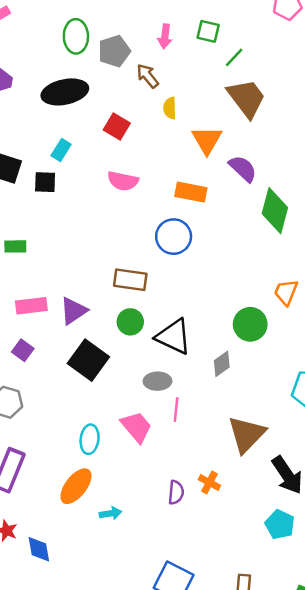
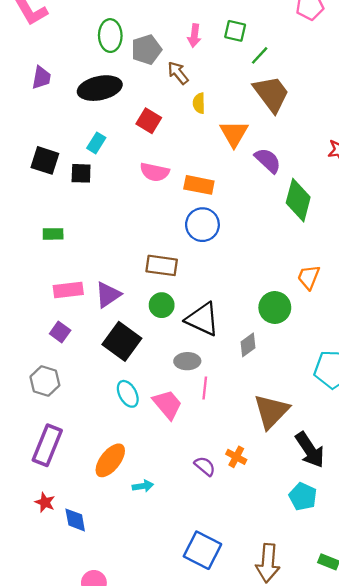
orange rectangle: (191, 192) -> (199, 185), moved
cyan ellipse: (90, 439) -> (128, 394), moved, turned -36
purple semicircle: (176, 492) -> (205, 466), turned -55

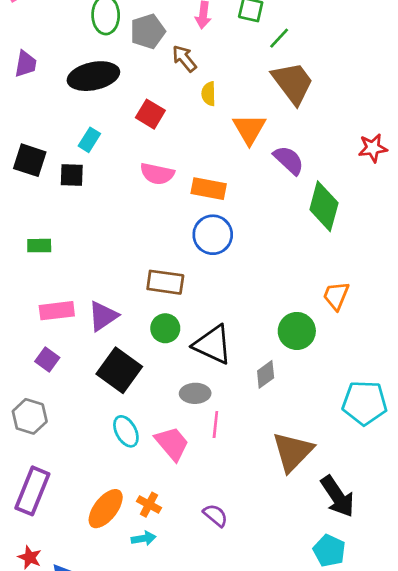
orange cross: (236, 457) -> (149, 505), moved

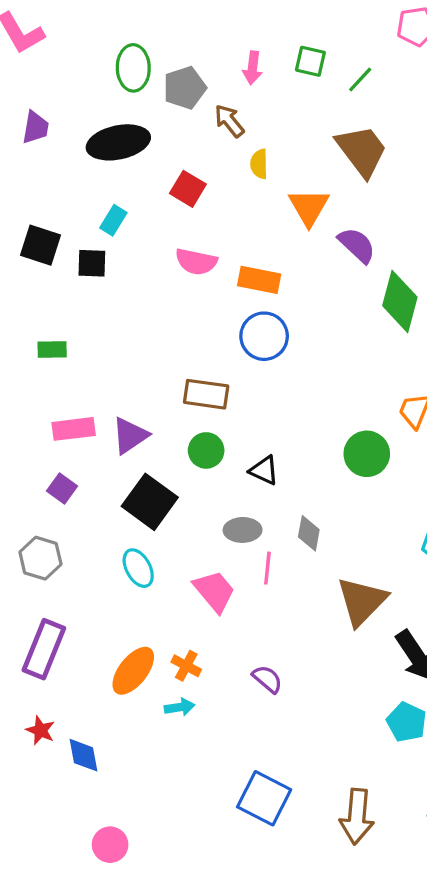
green line: (279, 38) -> (360, 79), moved
black triangle: (213, 345) -> (264, 470), size x0.6
gray diamond: (266, 374) -> (309, 533), moved, turned -44
cyan ellipse: (126, 431) -> (138, 568), moved

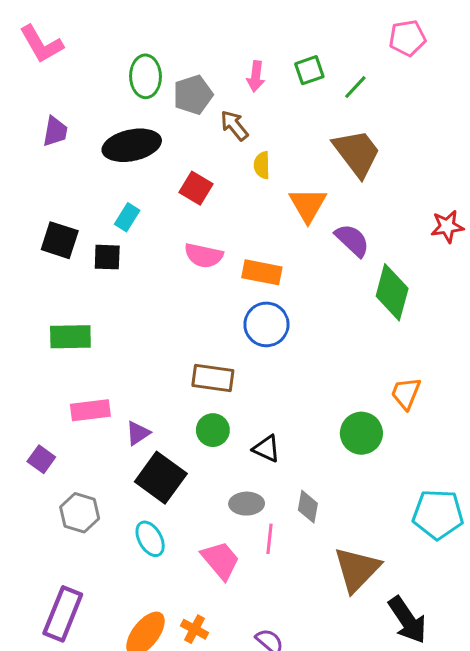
green square: (310, 61) -> (309, 70), turned -32
green rectangle: (52, 349) -> (70, 337), size x1.5
purple triangle: (130, 436) -> (138, 433), moved, size x0.7
purple square: (62, 489) -> (41, 459), moved
gray hexagon: (40, 558) -> (80, 513), moved

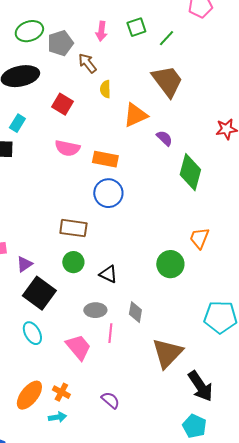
green ellipse: (145, 76) -> (29, 31), turned 72
orange triangle: (308, 205) -> (135, 115), turned 36
purple semicircle: (352, 240) -> (164, 138), size x0.7

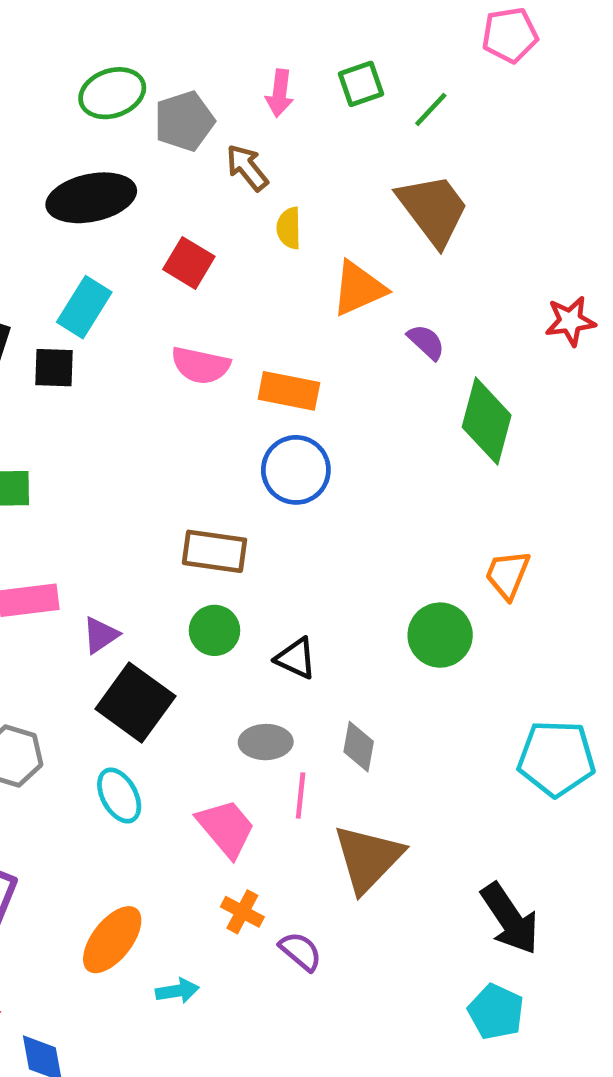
cyan rectangle: (17, 123) -> (84, 307), size x1.4
brown triangle: (167, 353) -> (368, 858), moved
orange cross: (61, 392) -> (242, 912), moved

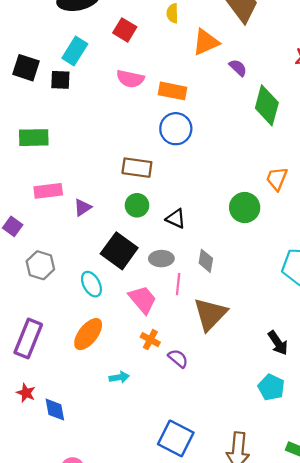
black square: (135, 702) -> (119, 251), moved
black arrow: (510, 919) -> (278, 343), size x0.7
orange ellipse: (112, 940) -> (88, 334), moved

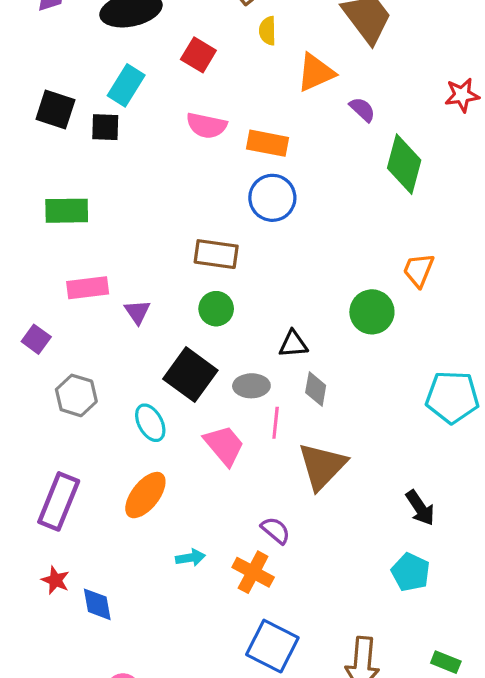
purple triangle: (83, 208) -> (137, 312), turned -30
black triangle: (176, 219) -> (293, 344), moved, turned -30
orange cross: (150, 340) -> (253, 572), moved, size x1.4

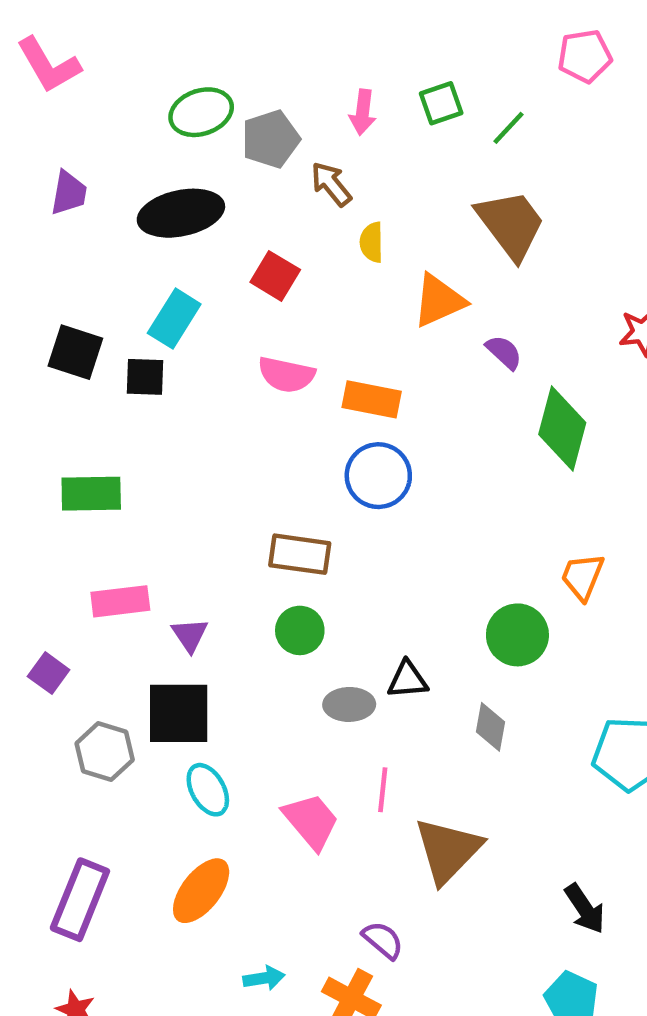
black square: (190, 375) -> (179, 713), moved, turned -36
gray ellipse: (251, 386) -> (349, 704), moved
gray diamond: (316, 389) -> (491, 727), moved

